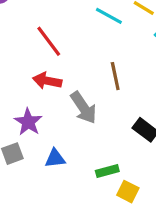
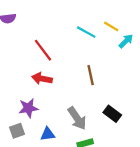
gray arrow: (84, 108) -> (77, 118), moved
purple star: (28, 122) -> (28, 108), turned 30

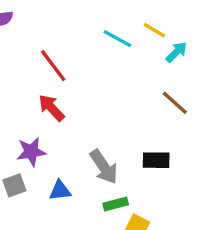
brown line: (91, 75) -> (175, 103), moved, turned -36
red arrow: (42, 79) -> (52, 108), turned 36
black rectangle: (112, 114) -> (156, 160), turned -36

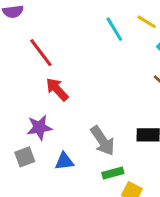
cyan line: (117, 39) -> (114, 29), turned 30
red line: (53, 66) -> (41, 53), moved

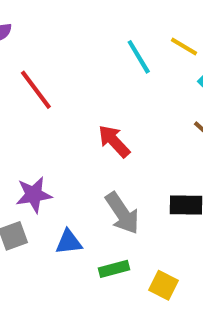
red arrow: (57, 89) -> (114, 141), moved
green rectangle: (113, 173) -> (114, 269), moved

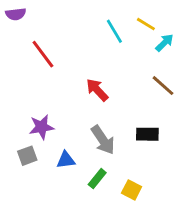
green rectangle: (114, 269) -> (97, 179), turned -36

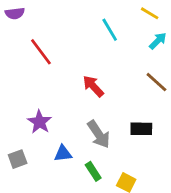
yellow line: (146, 24) -> (150, 13), moved
purple star: (41, 127) -> (40, 122), turned -30
gray square: (27, 156) -> (18, 159), moved
green rectangle: (97, 179) -> (93, 171), turned -72

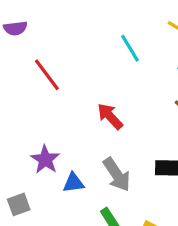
blue triangle: (63, 154) -> (73, 183), moved

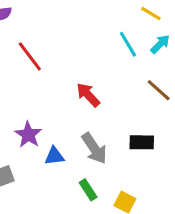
cyan line: (130, 48) -> (128, 44), moved

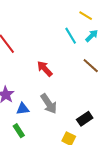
black rectangle: (142, 142) -> (85, 119), moved, turned -35
green rectangle: (88, 190) -> (19, 131), moved

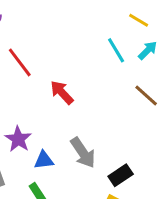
red arrow: (45, 69) -> (62, 92), moved
black rectangle: (85, 119) -> (121, 175), moved

